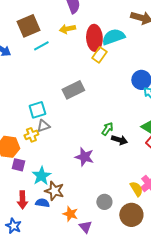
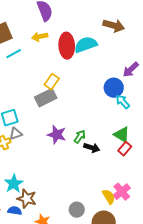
yellow rectangle: (99, 55) -> (52, 82), moved
purple star: (84, 157) -> (57, 135), moved

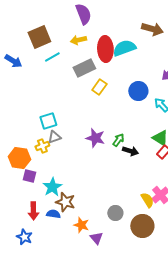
yellow rectangle: (52, 82) -> (99, 87), moved
blue circle: (114, 88) -> (138, 91), moved
gray rectangle: (46, 98) -> (84, 68), moved

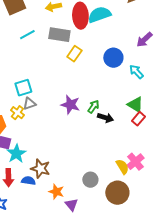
cyan line: (52, 57) -> (27, 35), moved
gray rectangle: (84, 68) -> (59, 35), turned 35
yellow cross: (42, 146) -> (17, 113), turned -32
cyan star: (52, 187) -> (16, 154), moved

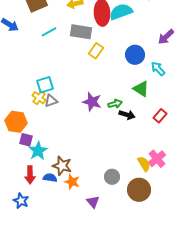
green triangle: (135, 105) -> (141, 89), moved
green arrow: (93, 107) -> (115, 104), turned 40
yellow cross: (17, 113) -> (39, 98), moved
orange star: (56, 192) -> (72, 182), moved

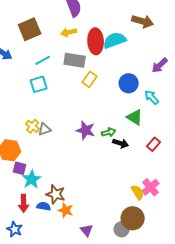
cyan square: (45, 85) -> (39, 84), moved
gray circle: (112, 177) -> (122, 229), moved

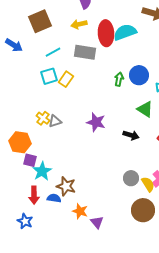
yellow rectangle: (90, 79) -> (66, 79), moved
green arrow: (109, 132) -> (119, 79), moved, turned -64
orange star: (66, 210) -> (80, 211), moved
gray circle: (122, 229) -> (131, 178), moved

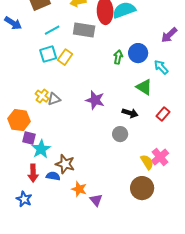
gray circle: (131, 178) -> (120, 134), moved

